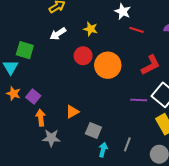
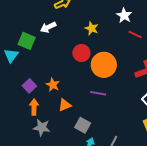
white arrow: (58, 34) -> (48, 27), moved
orange star: (14, 93) -> (53, 85), moved
purple line: (139, 100) -> (98, 93), moved

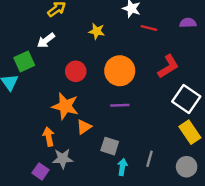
green square: (27, 41) -> (24, 62), turned -36
red circle: (81, 53) -> (76, 71), moved
orange star: (53, 85) -> (65, 106), size x1.6
purple square: (29, 86) -> (41, 171), moved

